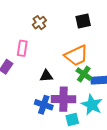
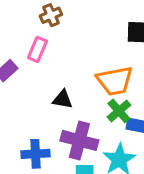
brown cross: (39, 23) -> (51, 15), moved
blue cross: (44, 105) -> (36, 154), moved, turned -36

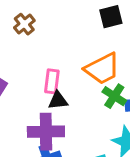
pink rectangle: (37, 49) -> (52, 81), moved
purple cross: (79, 140) -> (46, 132), moved

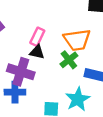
green cross: (114, 96) -> (69, 60), moved

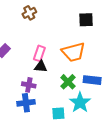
green cross: (69, 60) -> (68, 82), moved
purple cross: (21, 72) -> (29, 85), size x0.6

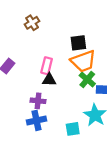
black square: (86, 20) -> (78, 43), moved
green cross: (68, 82) -> (87, 80), moved

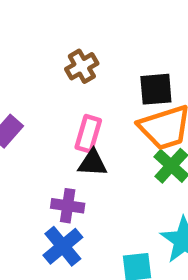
brown cross: (32, 23) -> (82, 66), moved
blue cross: (37, 120) -> (63, 246), turned -30

